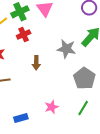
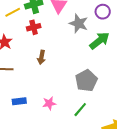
gray star: (66, 49) -> (79, 24), moved
blue rectangle: (21, 118) -> (19, 101), moved

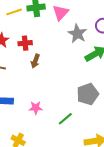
red cross: (34, 27) -> (25, 43), moved
gray pentagon: (86, 81) -> (88, 94), moved

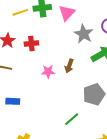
brown arrow: (35, 61) -> (69, 66), moved
pink star: (36, 108) -> (48, 72), moved

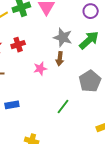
gray star: (84, 34) -> (63, 37), moved
green line: (72, 119) -> (63, 106), moved

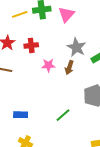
pink star: (40, 69) -> (48, 65), moved
blue rectangle: (12, 105) -> (21, 115), moved

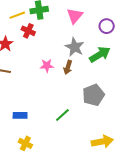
pink triangle: (66, 14) -> (75, 16), moved
red cross: (31, 45) -> (28, 31), moved, turned 32

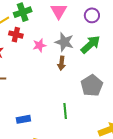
pink star: (47, 66) -> (39, 45), moved
green line: (62, 115) -> (65, 111), turned -42

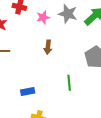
brown arrow: (61, 63) -> (48, 47), moved

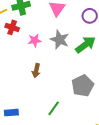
green line: (69, 83) -> (54, 108), turned 35

